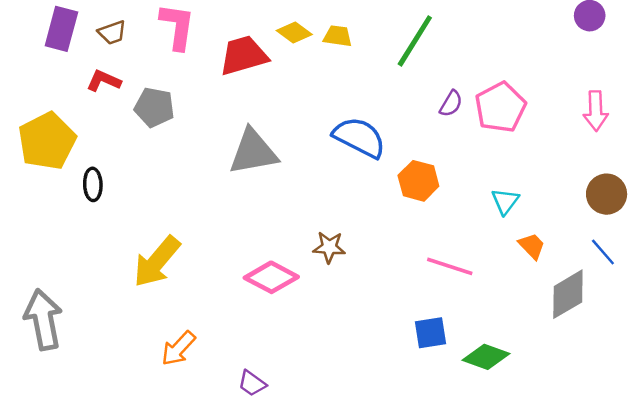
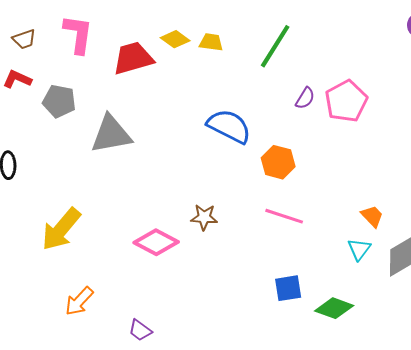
gray triangle: (253, 152) -> (111, 134), moved
cyan triangle: (505, 201) -> (359, 249), moved
pink line: (450, 266) -> (284, 216), moved

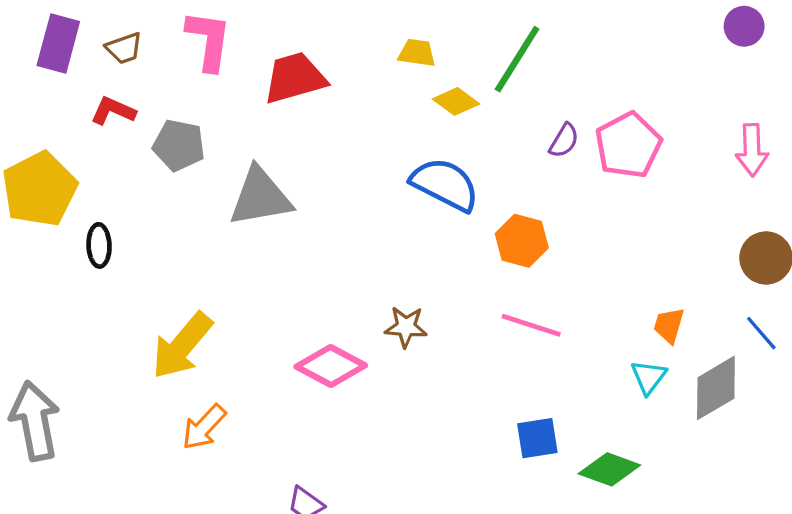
yellow diamond: (175, 39) -> (456, 101), moved
orange trapezoid: (372, 216) -> (669, 325), turned -120
orange arrow: (79, 301) -> (204, 427), moved

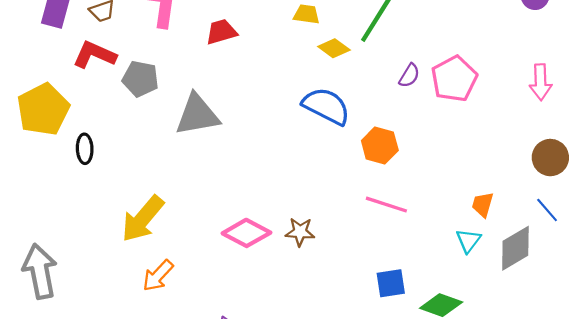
red trapezoid: (295, 78) -> (221, 32), size x0.7
red L-shape: (113, 111) -> (95, 55), size x1.4
brown star: (406, 327) -> (300, 232), moved

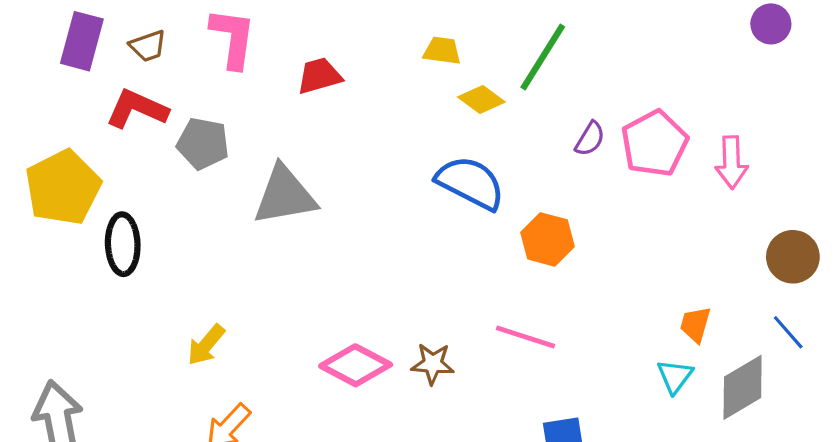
pink arrow: (541, 82) -> (732, 162), moved
black ellipse: (85, 149) -> (123, 244), size x1.4
pink line: (386, 205) -> (525, 337), moved
yellow arrow: (143, 219) -> (206, 345), size x0.6

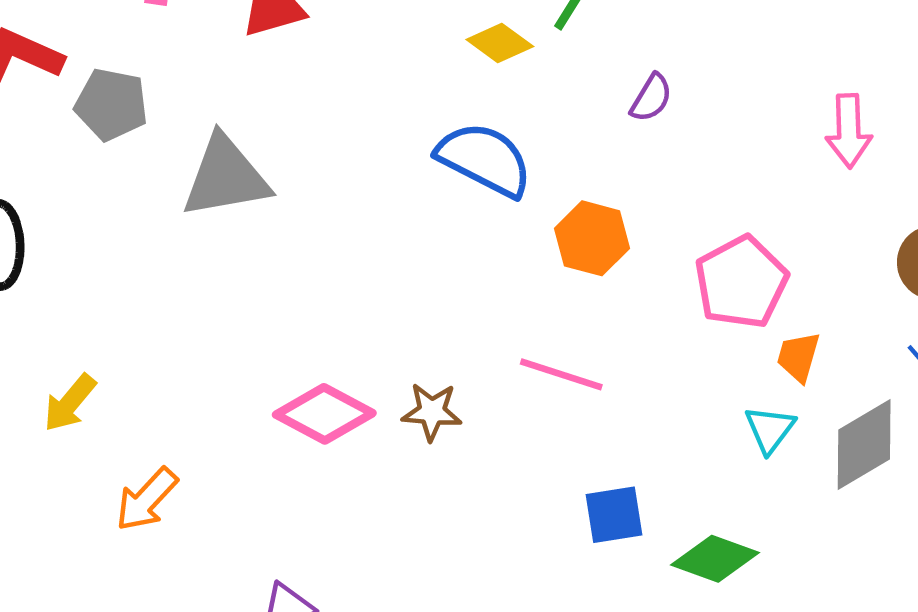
pink pentagon: (654, 143) -> (741, 282), moved
yellow arrow: (206, 345) -> (70, 403), moved

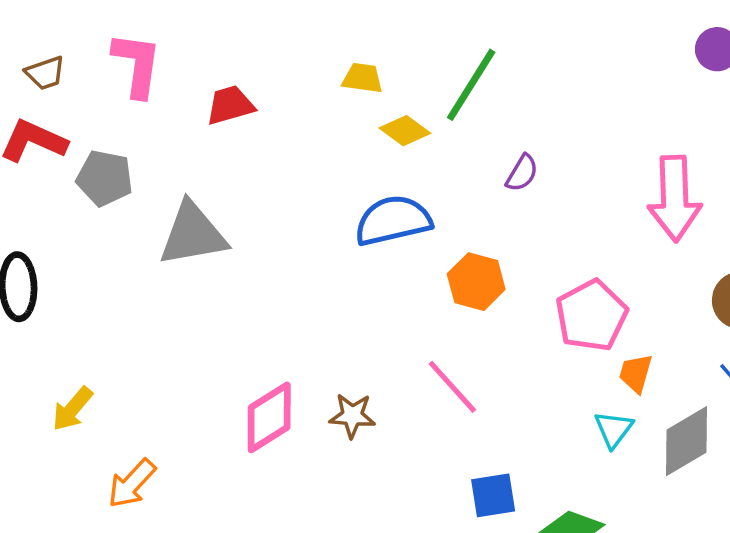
pink arrow: (849, 131) -> (675, 199), size x1.5
blue semicircle: (484, 159) -> (393, 221), turned -40
pink line: (561, 374) -> (452, 387), turned 30
pink diamond: (324, 414) -> (269, 417), turned -60

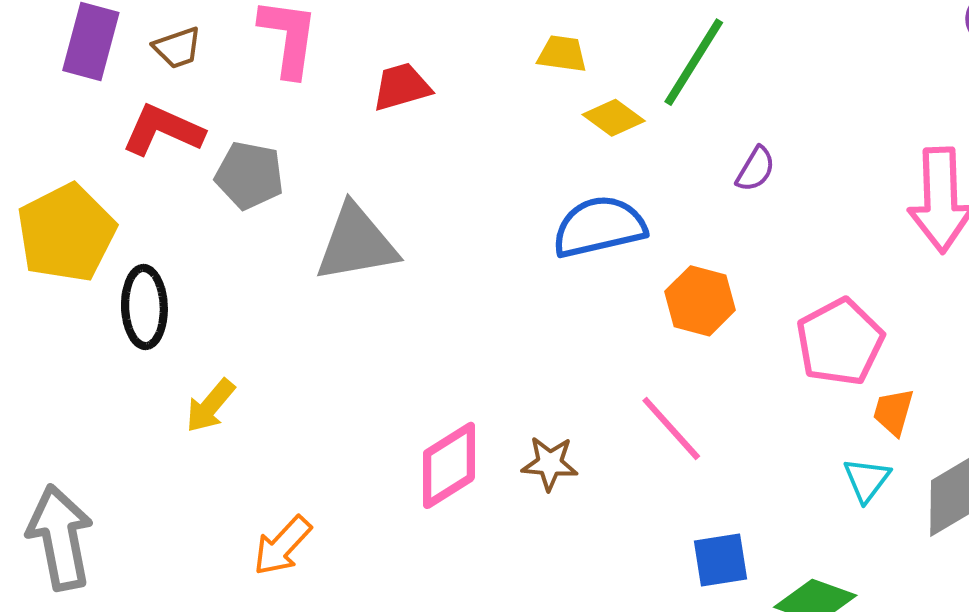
yellow arrow: (72, 409) -> (210, 406), moved

